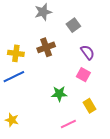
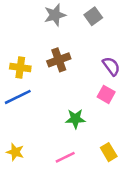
gray square: (73, 25) -> (93, 16), moved
yellow rectangle: (90, 106) -> (109, 152), moved
pink line: (68, 124) -> (65, 157), moved

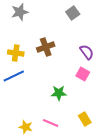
gray star: (55, 15) -> (20, 12), moved
yellow star: (15, 152) -> (26, 127), moved
pink line: (65, 157) -> (51, 123), turned 49

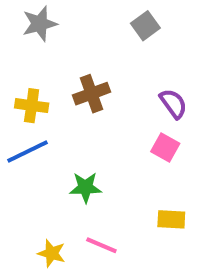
green star: (59, 93) -> (85, 187), moved
yellow rectangle: (85, 119) -> (171, 219), moved, turned -56

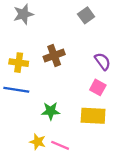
blue line: (28, 151) -> (16, 90), turned 35
yellow rectangle: (171, 219) -> (93, 116), moved, size x1.5
yellow star: (52, 253) -> (38, 142), moved

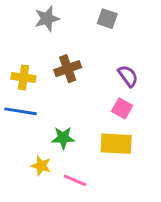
gray star: (23, 14) -> (47, 19), moved
gray square: (86, 15) -> (107, 19), turned -35
yellow star: (38, 142) -> (41, 166), moved

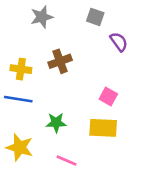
purple semicircle: (128, 76) -> (119, 42), moved
yellow star: (41, 166) -> (20, 147), moved, size x1.5

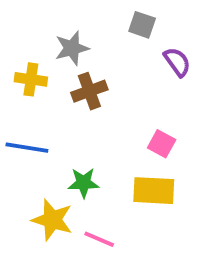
gray star: (42, 17) -> (72, 48), moved
yellow cross: (21, 69) -> (31, 79), moved
yellow star: (20, 147) -> (52, 220), moved

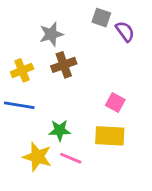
purple semicircle: (177, 62) -> (125, 31), moved
yellow cross: (31, 79) -> (22, 70), moved, turned -30
pink line: (99, 239) -> (71, 158), moved

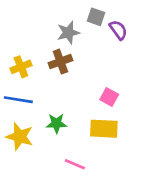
gray star: (51, 34) -> (68, 33), moved
yellow star: (37, 157) -> (20, 137), moved
pink line: (71, 158) -> (75, 164), moved

